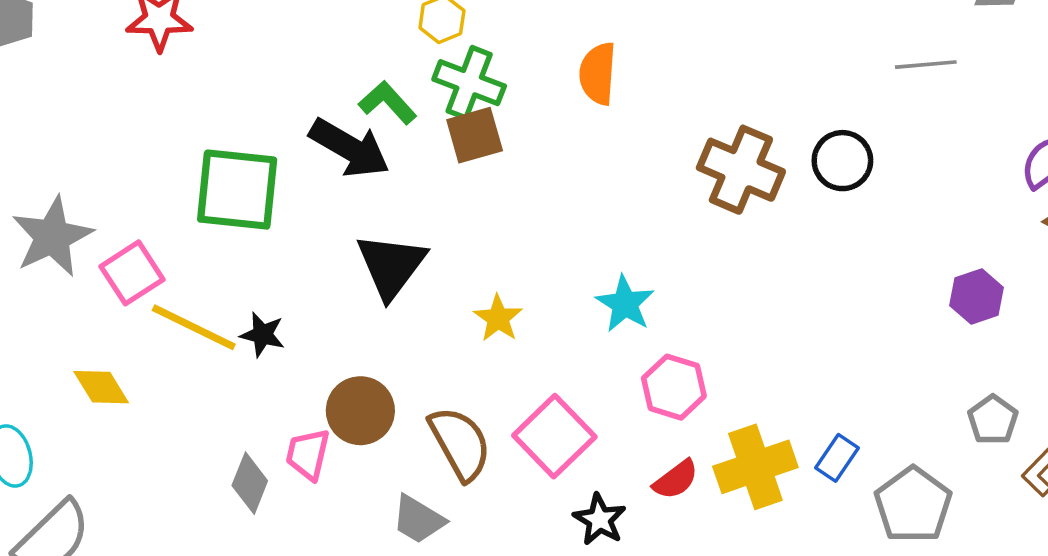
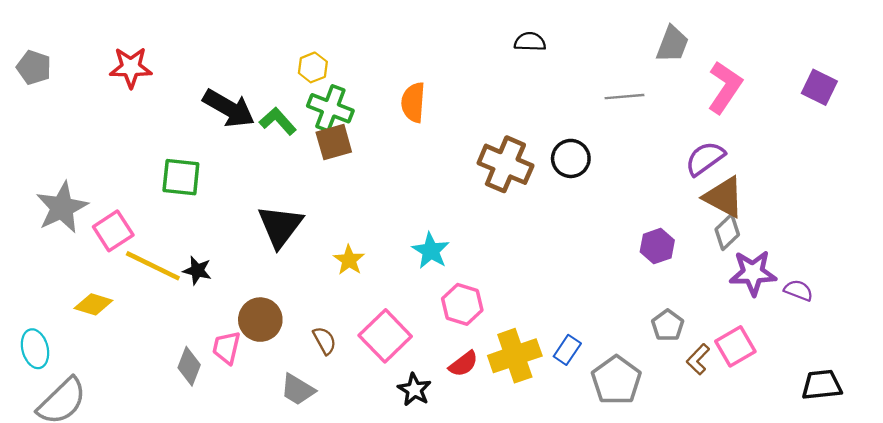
black arrow: (349, 148) -> (229, 108), moved
green square: (237, 190) -> (181, 177), size x0.7
yellow diamond: (101, 387) -> (93, 304), turned -42
brown semicircle: (460, 443) -> (325, 341), size x0.6

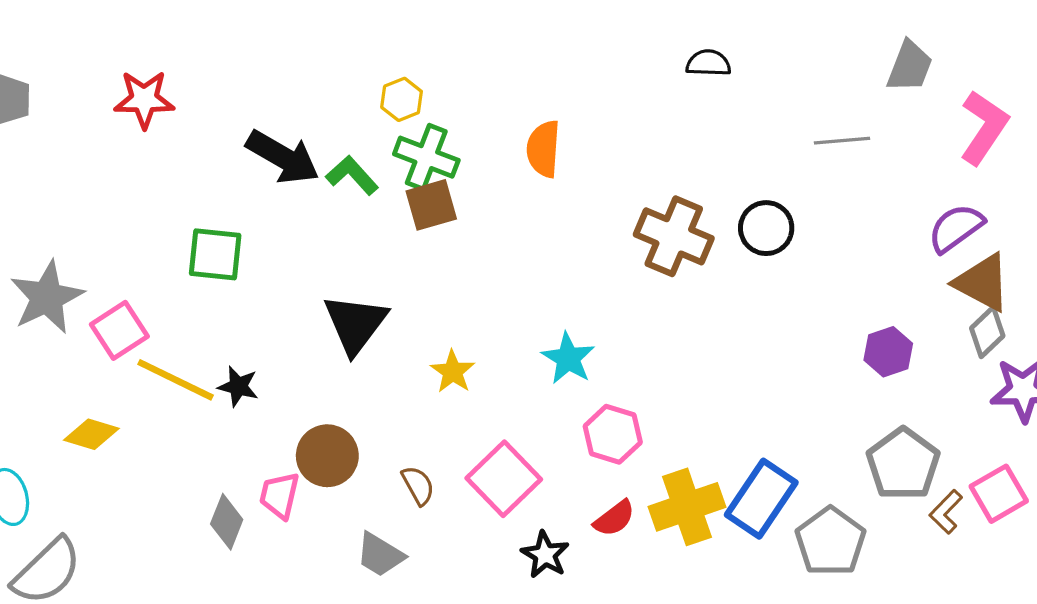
gray pentagon: (668, 325) -> (903, 464), size x1.6
blue rectangle: (567, 350) -> (761, 499), size x1.8

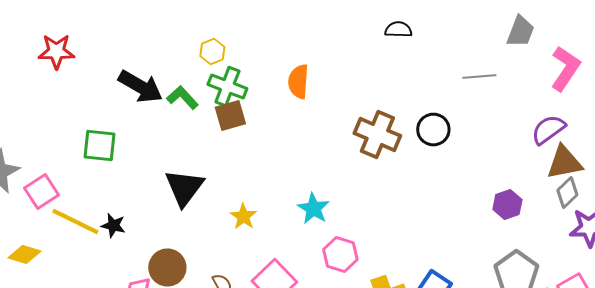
brown triangle: (982, 282) -> (564, 162), turned -39

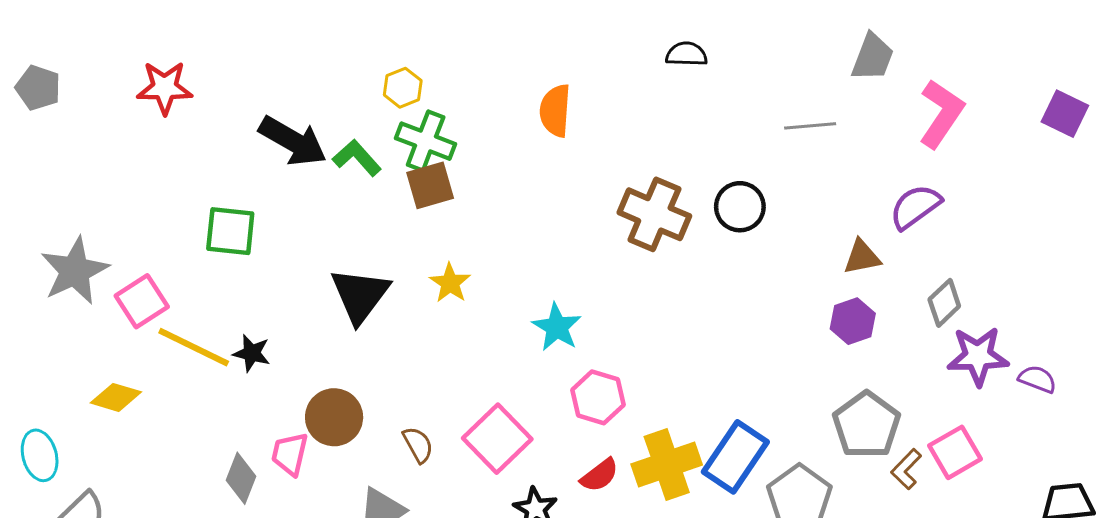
orange semicircle: (298, 82) -> (555, 111), moved
brown triangle: (564, 162) -> (862, 257), moved, size x0.7
yellow star: (243, 216) -> (450, 283), moved

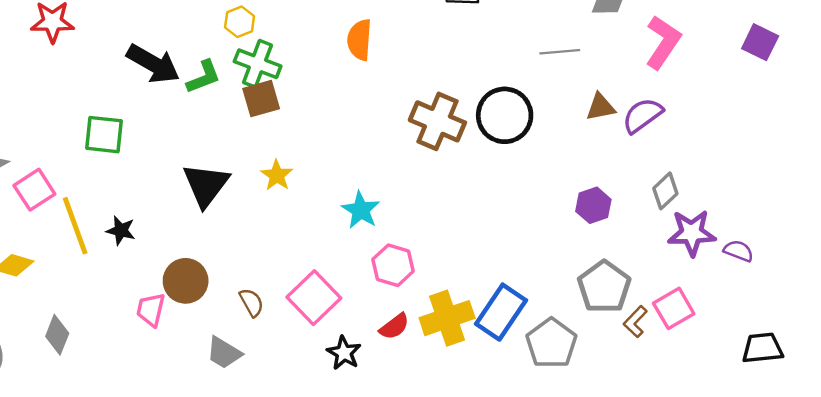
green L-shape: (357, 158) -> (204, 77), turned 111
black circle: (740, 207) -> (505, 115), size x1.4
brown triangle: (862, 257) -> (601, 107), moved
yellow line: (194, 347) -> (75, 226), turned 44
gray diamond: (241, 478) -> (57, 335), moved

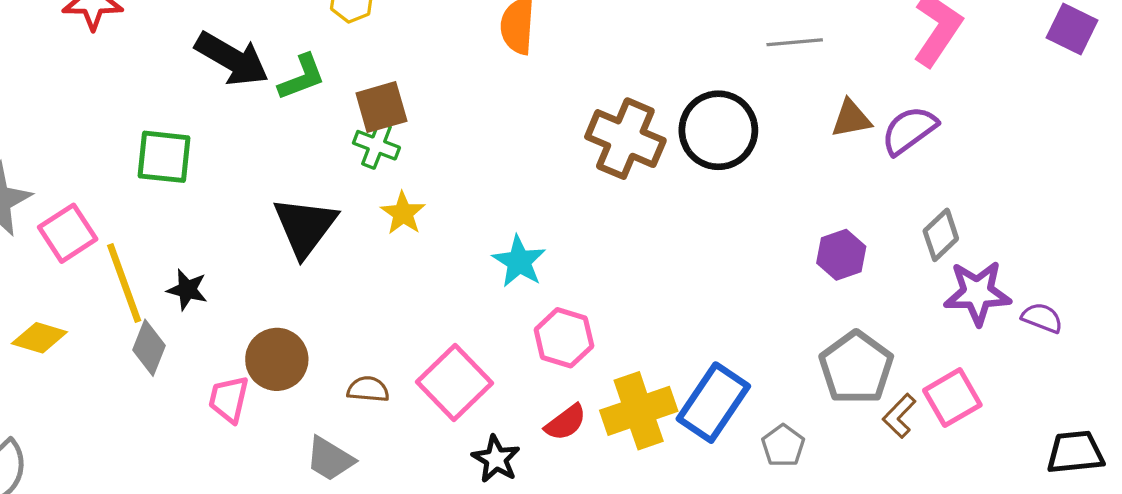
green cross: (258, 64) -> (376, 145), moved, size x0.7
brown semicircle: (252, 302) -> (368, 389), turned -56
gray diamond: (57, 335) -> (149, 348), moved
gray pentagon: (551, 343) -> (783, 446), size x0.6

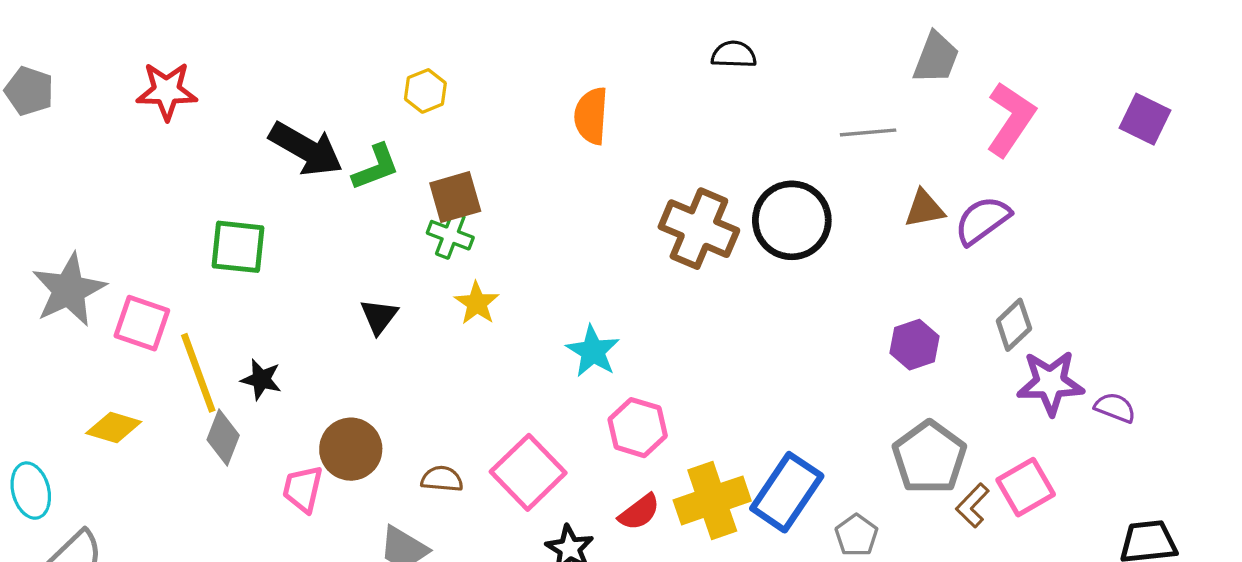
black triangle: (305, 227) -> (379, 316), size x0.6
pink square: (68, 233) -> (142, 323), turned -38

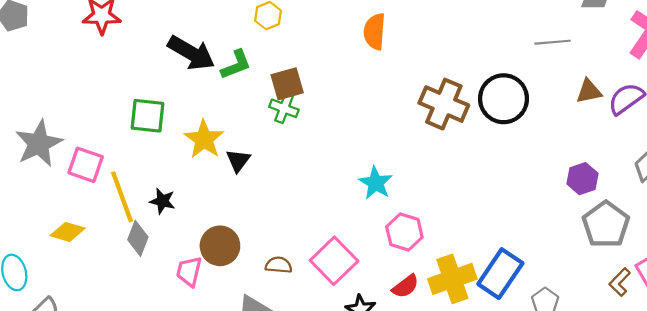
yellow star: (477, 303) -> (204, 139), moved, size x1.4
gray pentagon: (929, 457) -> (606, 225), moved

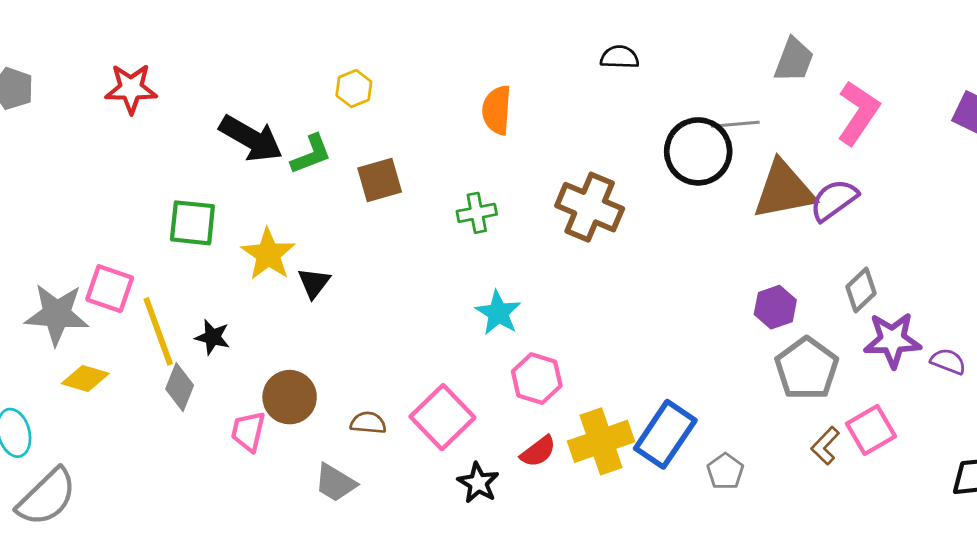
brown triangle: (589, 91) -> (784, 190), size x1.8
black circle: (504, 99) -> (698, 151), moved
green cross: (284, 108) -> (477, 213), moved, turned -32
gray star: (39, 143) -> (57, 314), moved, turned 30

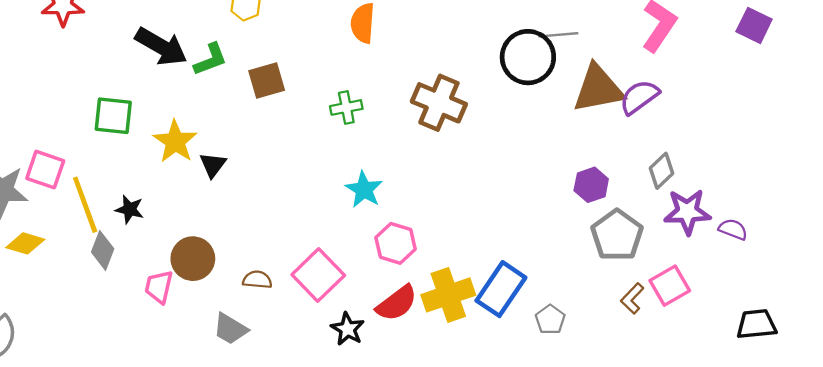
red semicircle: (538, 451) -> (397, 303), size x1.4

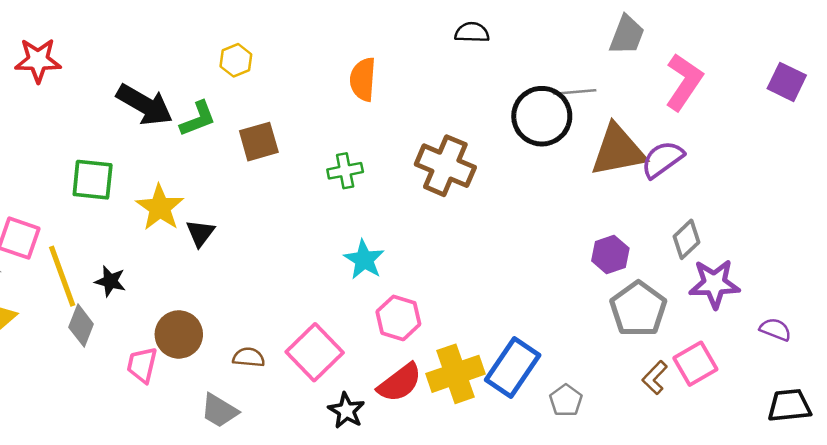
purple semicircle: (733, 229) -> (775, 329), moved

